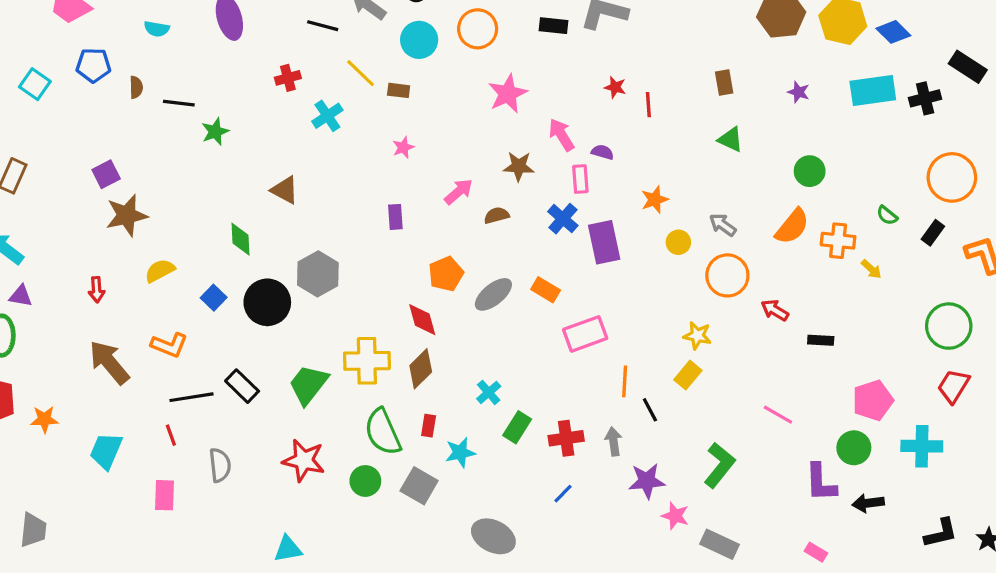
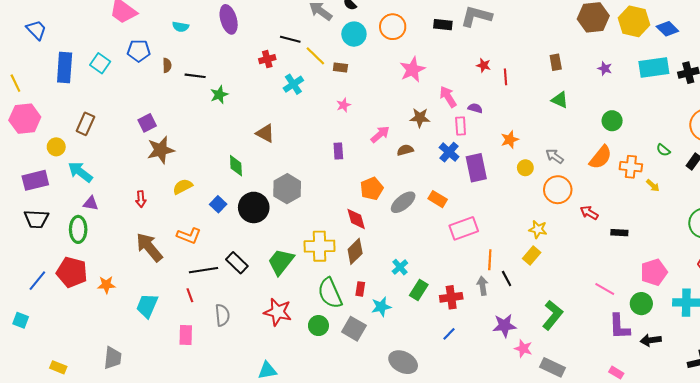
black line: (323, 26) -> (290, 39), moved
pink line: (778, 415) -> (605, 289), moved
gray arrow: (614, 441) -> (483, 286), moved
gray trapezoid: (33, 530) -> (113, 358), moved

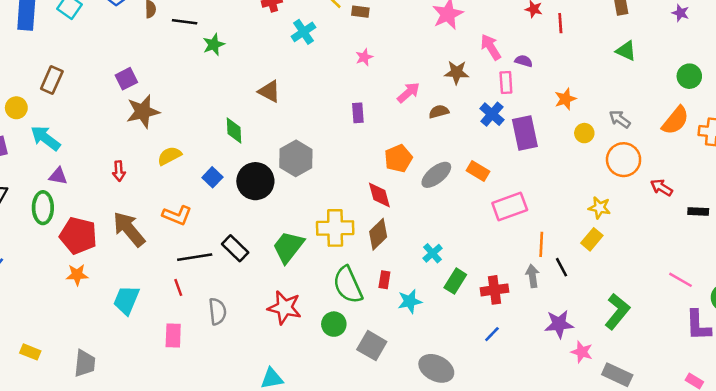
red pentagon: (72, 272) -> (78, 236), moved
gray square: (354, 329) -> (372, 346), moved
yellow rectangle: (58, 367) -> (30, 352), moved

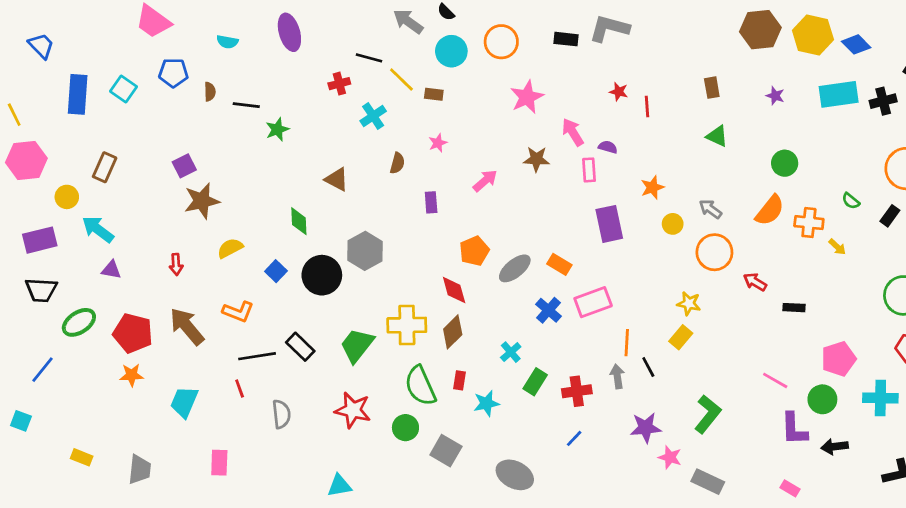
brown semicircle: (439, 112) -> (397, 163), moved, turned 120
blue cross: (492, 114) -> (549, 310), moved
green ellipse: (43, 208) -> (79, 322), moved, turned 56
pink rectangle: (173, 335) -> (219, 463), moved

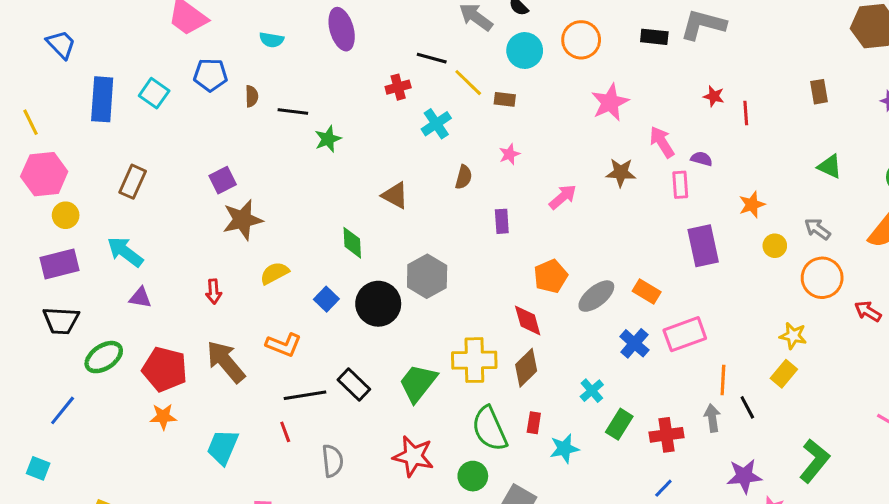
green triangle: (717, 136) -> (830, 166), moved
yellow circle: (67, 197) -> (66, 215), moved

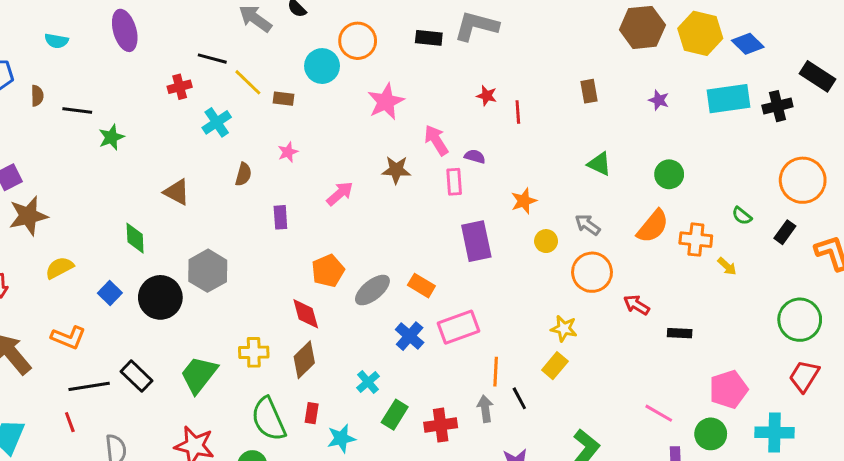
cyan circle: (525, 51) -> (322, 66), moved
yellow cross: (474, 360) -> (254, 352), size x0.7

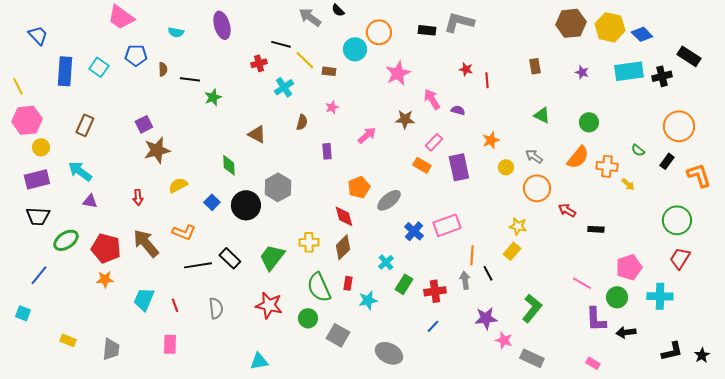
pink rectangle: (454, 182) -> (434, 142), moved, turned 48
orange rectangle: (421, 286) -> (422, 165), moved
red line: (70, 422) -> (175, 305), moved

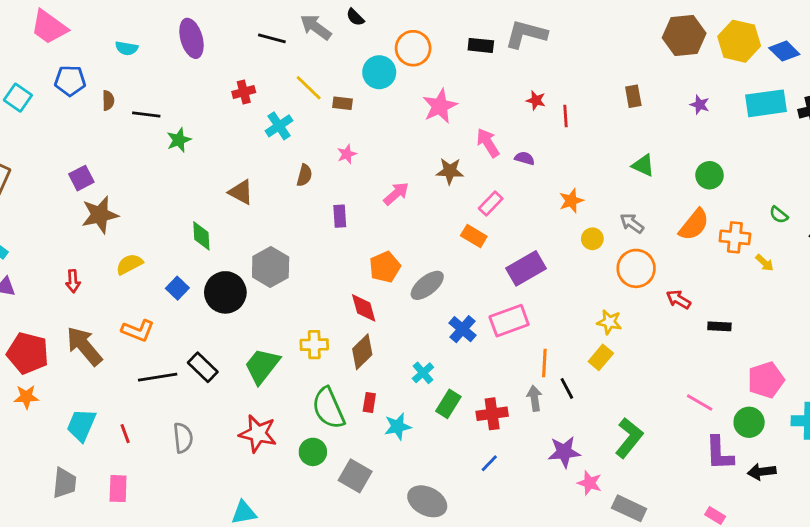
black line: (281, 44) -> (272, 38), moved
purple rectangle: (459, 167) -> (526, 268), moved, turned 72
gray trapezoid: (111, 349) -> (64, 483), moved

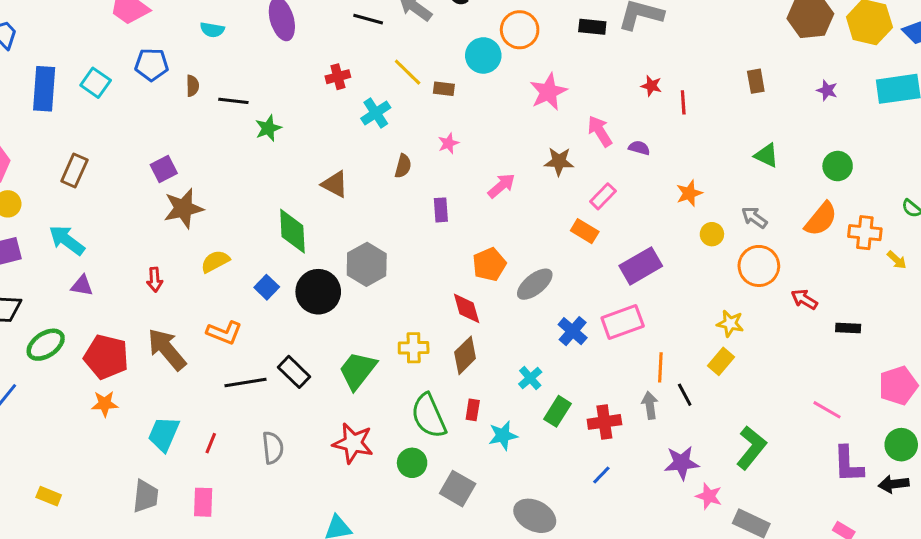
green diamond: (201, 236) -> (292, 231), size x1.4
green circle: (749, 422) -> (901, 445), moved
red line: (125, 434) -> (211, 443), turned 42

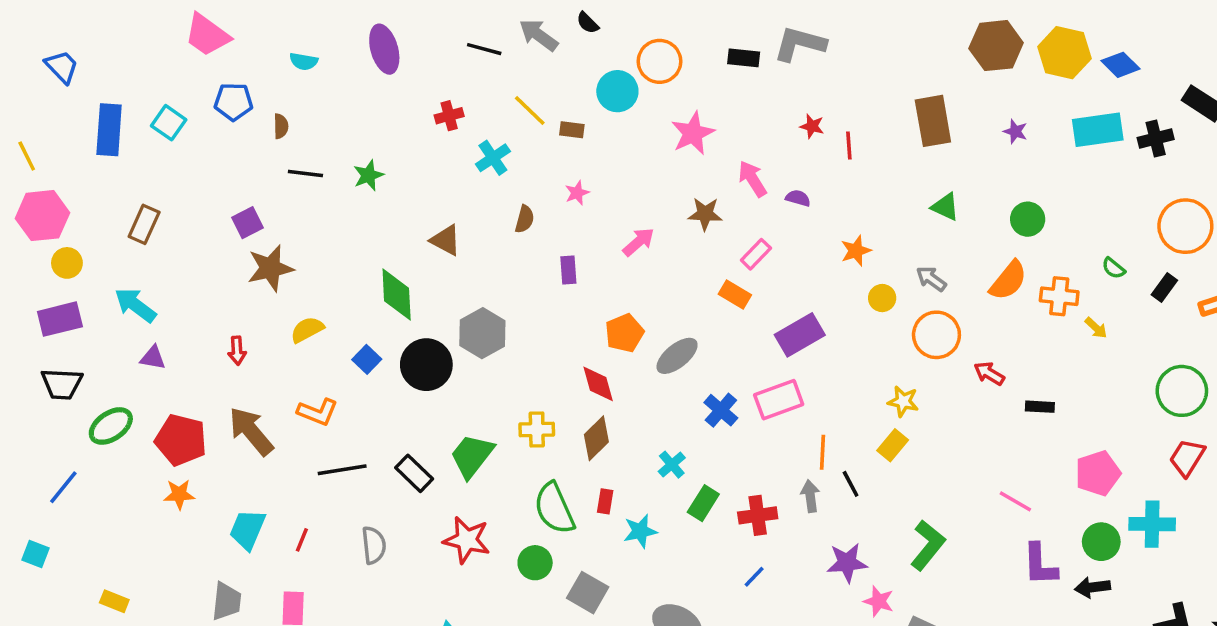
brown rectangle: (756, 81) -> (933, 121), size x1.8
black line: (233, 101) -> (305, 174), moved
black rectangle: (294, 372) -> (414, 473), moved

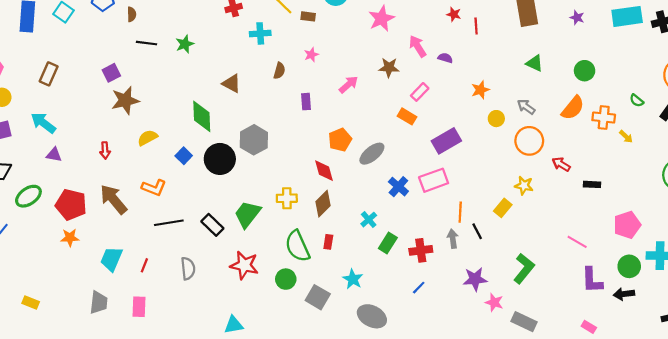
cyan cross: (493, 158) -> (260, 33), turned 30
yellow star: (903, 401) -> (524, 186), moved
cyan star: (640, 531) -> (353, 279), moved, turned -30

